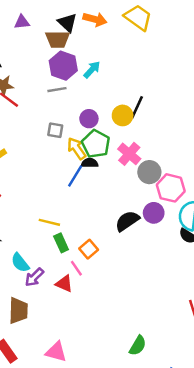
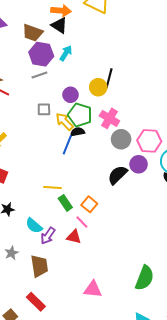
black triangle: (67, 23) -> (59, 25), moved
brown trapezoid: (58, 39) -> (33, 33), turned 30
gray circle: (149, 172) -> (121, 139), moved
green semicircle: (138, 346) -> (145, 278), size x1.4
pink triangle: (56, 352) -> (93, 289), moved

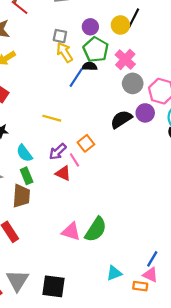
yellow arrow: (65, 122) -> (65, 52), moved
green rectangle: (65, 203) -> (27, 176), moved
purple arrow: (48, 236) -> (58, 152), moved
green semicircle: (145, 278) -> (96, 229), moved

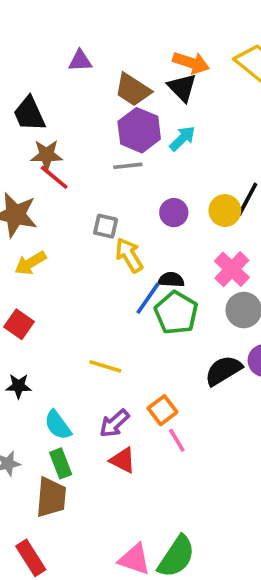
gray square: (60, 36) -> (106, 226), moved
green pentagon: (96, 50) -> (176, 313), moved
pink line: (74, 160) -> (177, 440), moved

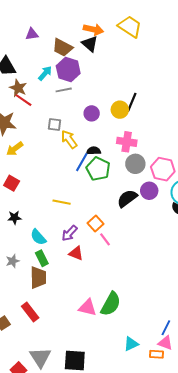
cyan arrow: (182, 139) -> (45, 73), moved
brown star: (47, 155) -> (18, 88), turned 30
pink cross: (232, 269) -> (127, 142), turned -30

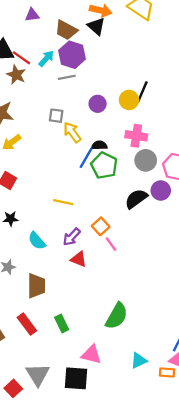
red line: (24, 100) -> (22, 58), moved
green rectangle: (42, 258) -> (62, 324), moved
pink triangle: (88, 308) -> (91, 355), moved

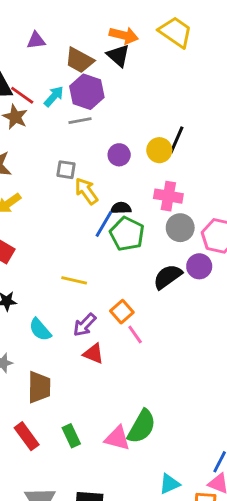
pink triangle: (91, 355) -> (117, 438), moved

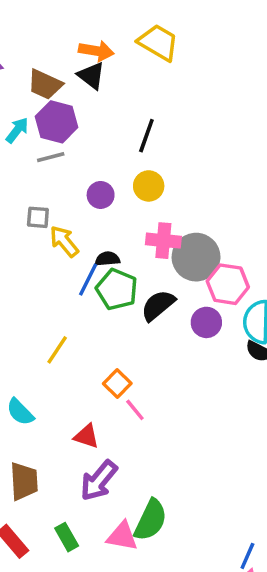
black line: (177, 140) -> (146, 136), moved
gray circle: (180, 228) -> (196, 257), moved, size x1.4
black semicircle: (168, 277) -> (158, 305), moved
yellow line: (74, 280) -> (57, 350), turned -65
purple arrow: (85, 325) -> (99, 481), moved, size x1.4

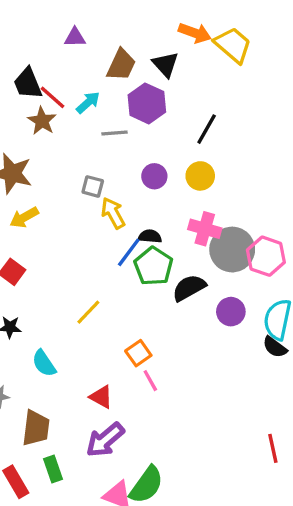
orange arrow: (96, 51) -> (195, 33), moved
brown trapezoid: (45, 84) -> (121, 65), turned -100
purple hexagon: (57, 122) -> (147, 103), moved
pink hexagon: (228, 284) -> (266, 256), moved
green rectangle: (67, 537) -> (53, 469), moved

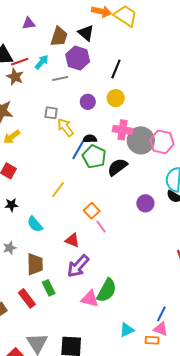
red line: (53, 97) -> (20, 62), turned -54
purple circle: (231, 312) -> (145, 203), moved

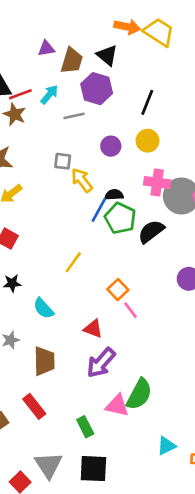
purple triangle: (29, 23) -> (46, 48), moved
green rectangle: (49, 288) -> (85, 427), moved

